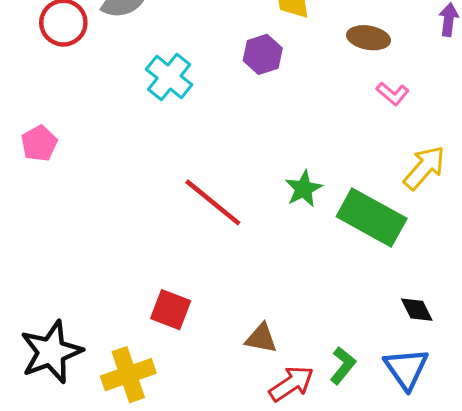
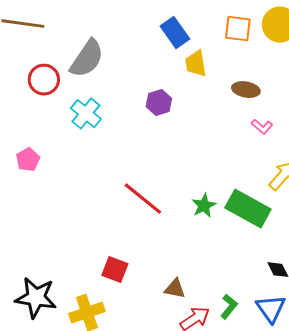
purple hexagon: (263, 54) -> (159, 103), moved
cyan cross: (169, 77) -> (86, 114), moved
green star: (304, 189) -> (204, 206), moved
black star: (51, 352) -> (36, 298), turned 30

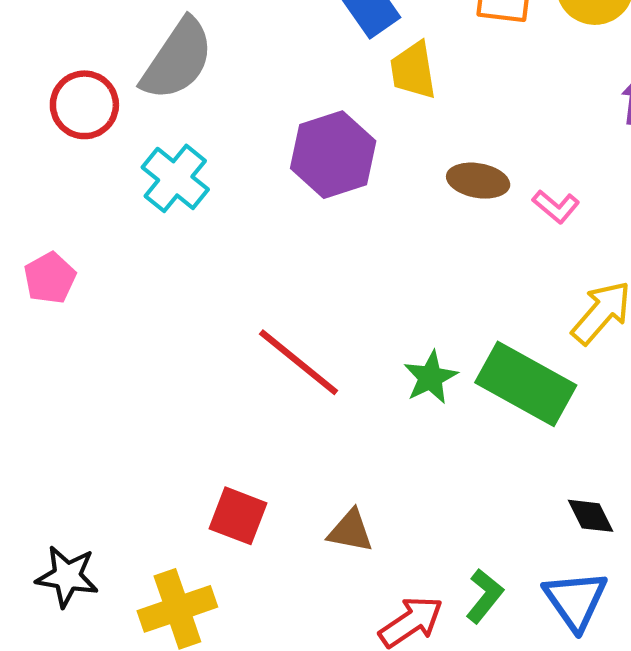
brown ellipse: (246, 90) -> (478, 181), moved
purple hexagon: (159, 103) -> (333, 155), size x1.5
brown triangle: (175, 289) -> (350, 531), moved
black star: (36, 298) -> (67, 576), size x0.7

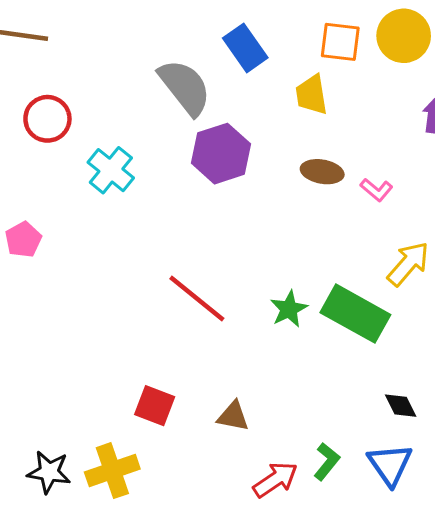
gray semicircle: (177, 59) -> (185, 87), moved, turned -72
yellow trapezoid: (413, 70) -> (312, 95), moved
black star: (67, 576) -> (49, 472), moved

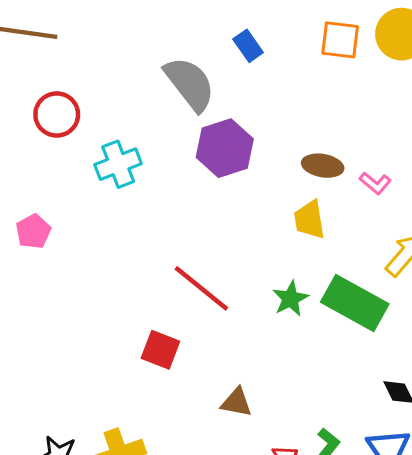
blue rectangle: (245, 48) -> (248, 46), size x0.7
yellow trapezoid: (312, 95) -> (309, 220), moved
cyan cross: (111, 170) -> (118, 164), turned 30
red square: (155, 406) -> (160, 350), moved

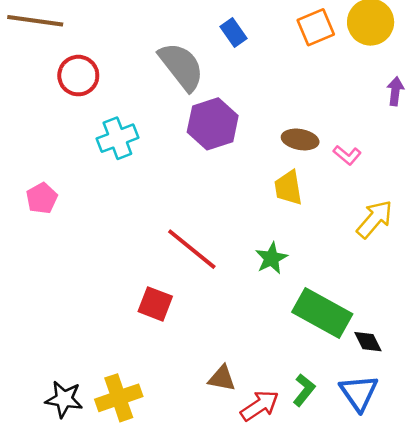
orange square: (340, 40) -> (316, 27), turned -30
red circle: (57, 114) -> (78, 76), moved
green rectangle: (355, 303) -> (322, 313), moved
brown triangle: (236, 402) -> (222, 378), moved

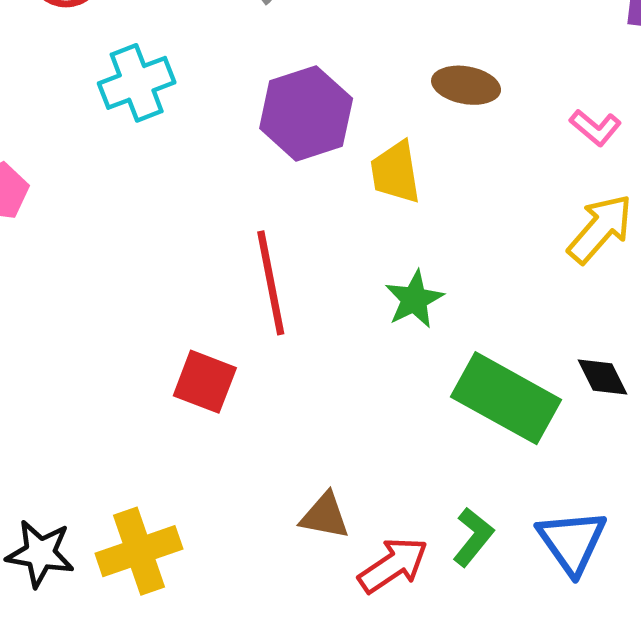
purple hexagon: (213, 124) -> (306, 113), moved
pink L-shape: (347, 155) -> (595, 128), moved
yellow trapezoid: (288, 188) -> (395, 172), moved
red line: (192, 249) -> (271, 283), turned 40
black diamond: (368, 342) -> (602, 377), moved

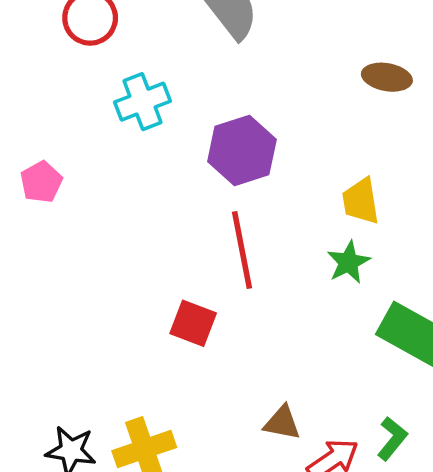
brown ellipse: (466, 85) -> (387, 77), moved
purple hexagon: (306, 113) -> (242, 150), moved
yellow trapezoid: (395, 172) -> (361, 201), moved

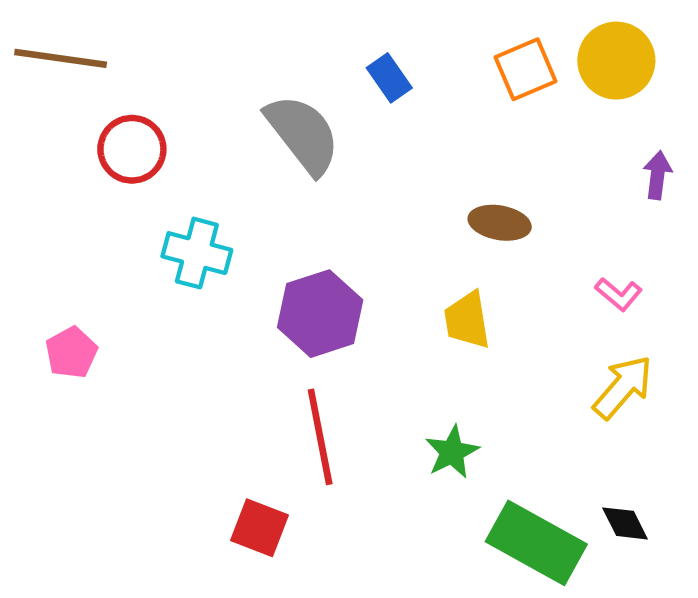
cyan cross: (142, 102) -> (197, 253), turned 36
yellow trapezoid: (361, 201) -> (467, 320), moved

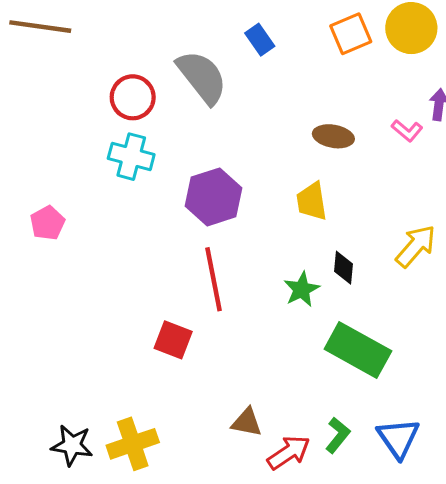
red circle: (132, 149) -> (133, 97), moved
pink L-shape: (619, 294) -> (407, 131), moved
black diamond: (625, 523) -> (343, 268), moved, turned 32

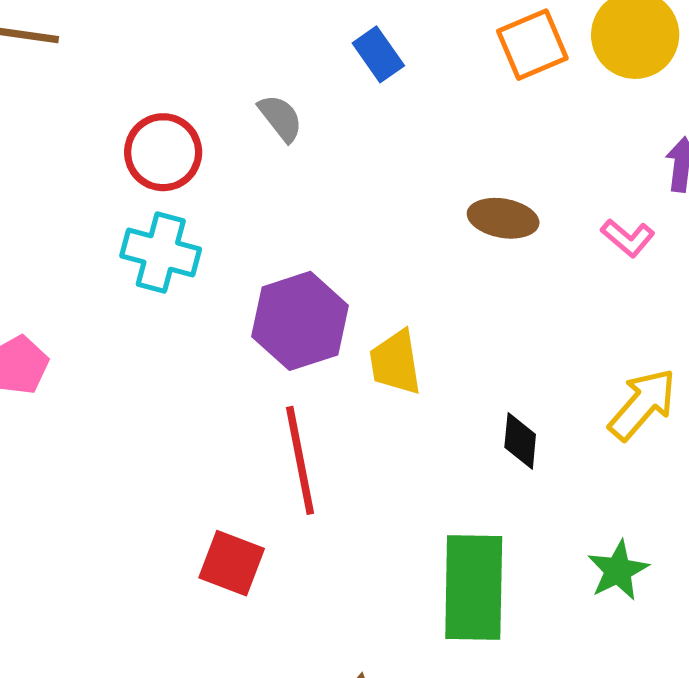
gray semicircle: (202, 77) -> (280, 118), size x0.5
pink L-shape: (407, 131) -> (628, 238), moved
yellow trapezoid: (312, 201) -> (395, 363), moved
green star: (302, 289) -> (618, 570), moved
green rectangle: (358, 350) -> (474, 588), moved, turned 62

